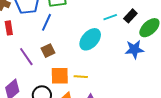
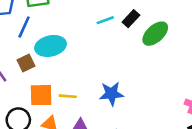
cyan ellipse: (90, 39) -> (50, 46), moved, turned 35
blue star: (134, 49) -> (111, 94), moved

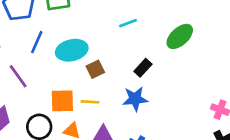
black rectangle: (131, 19) -> (143, 68), moved
blue line: (24, 27) -> (37, 42), moved
brown square: (26, 63) -> (95, 69), moved

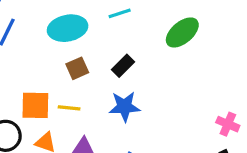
cyan ellipse: (72, 50) -> (68, 28), moved
black rectangle: (143, 68) -> (123, 66), moved

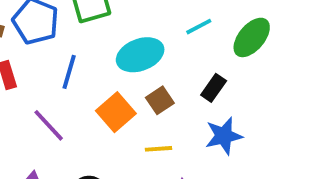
green ellipse: (182, 32) -> (252, 37), moved
orange square: (35, 105) -> (116, 112), moved, turned -32

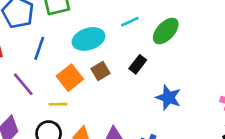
blue star: (224, 136) -> (168, 98), moved, turned 30
yellow line: (158, 149) -> (58, 104), moved

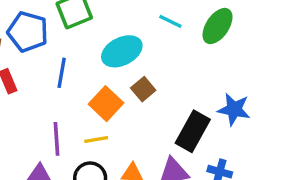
cyan line: (130, 22) -> (170, 21), turned 60
black rectangle: (138, 64) -> (193, 131), moved, size x1.6
purple line: (23, 84) -> (57, 139), moved, turned 45

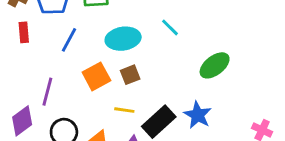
green ellipse: (218, 26) -> (215, 65), moved
yellow line: (96, 140) -> (124, 110), moved

